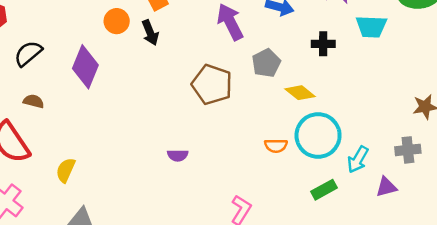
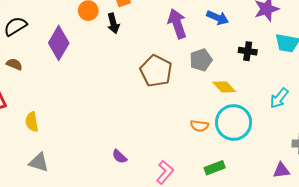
purple semicircle: (178, 155) -> (119, 156), moved, turned 35
cyan arrow: (358, 159) -> (279, 98), moved
yellow semicircle: (66, 170) -> (32, 122), turned -42
green rectangle: (324, 190) -> (215, 168), moved

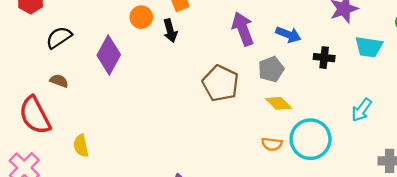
blue arrow: (218, 18) -> (288, 34), moved
yellow diamond: (224, 87) -> (279, 103), moved

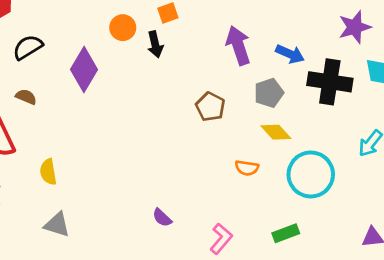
black cross: (324, 58) -> (330, 82), size x1.8
brown pentagon: (221, 83) -> (210, 107), size x0.7
orange semicircle: (272, 144) -> (247, 168), moved

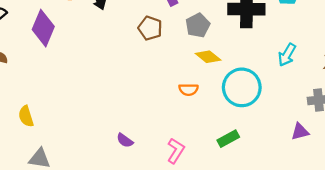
brown pentagon: (210, 107) -> (150, 28), moved

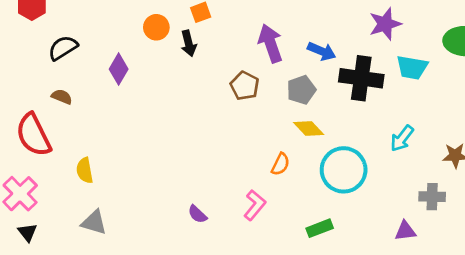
purple diamond: (43, 28) -> (119, 69), size x0.7
orange semicircle: (189, 90) -> (280, 164), turned -72
pink L-shape: (176, 151) -> (255, 205), moved

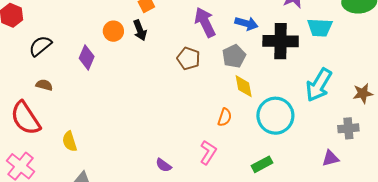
orange circle: (156, 27) -> (113, 31), moved
yellow diamond: (309, 129) -> (244, 86), turned 40
cyan arrow: (402, 138) -> (319, 85), size x1.5

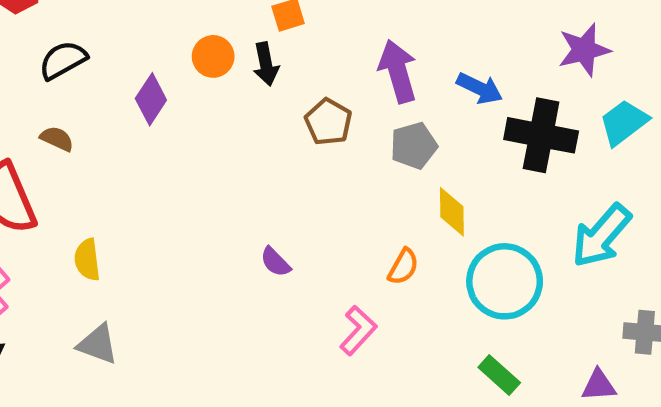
cyan trapezoid: (320, 28) -> (624, 122), turned 130
gray pentagon: (234, 56) -> (414, 146), moved
brown pentagon: (189, 58) -> (328, 122), moved
green rectangle: (262, 164) -> (499, 375), moved, turned 60
purple semicircle: (164, 165) -> (275, 262), moved

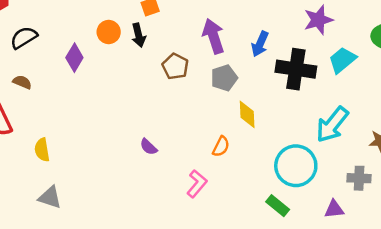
blue arrow: (480, 88) -> (260, 44), turned 90
cyan circle: (505, 281) -> (296, 166), moved

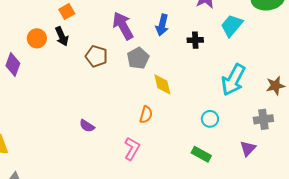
black cross: (296, 69) -> (195, 40), size x0.5
cyan circle: (296, 166) -> (210, 119), size x0.5
purple triangle: (334, 209) -> (248, 148), turned -30

